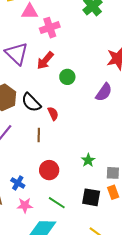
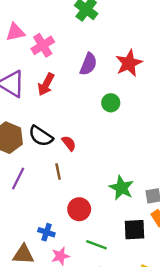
green circle: (67, 77) -> (111, 103), moved
purple semicircle: (104, 92) -> (88, 64), moved
green star: (88, 160) -> (121, 188), size x1.5

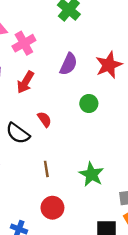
red semicircle: (69, 143) -> (44, 119), moved
brown line: (58, 172) -> (46, 169), moved
green star: (121, 188) -> (91, 174), moved

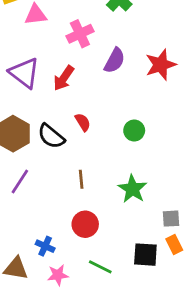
pink cross: (24, 43) -> (80, 34), moved
green circle: (89, 103) -> (134, 131), moved

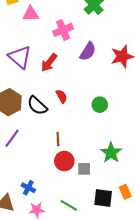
green star: (132, 189) -> (111, 153), moved
gray square: (171, 219) -> (84, 169), moved
red circle: (85, 224) -> (64, 161), moved

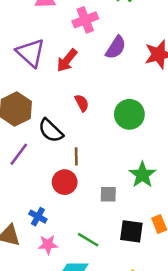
green circle: (100, 105) -> (129, 114), size x1.5
black semicircle: (37, 106) -> (51, 131), moved
red circle: (64, 161) -> (65, 182), moved

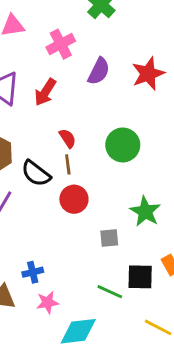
brown line: (76, 156) -> (68, 164), moved
red circle: (65, 182) -> (74, 199), moved
blue cross: (38, 217) -> (33, 272), turned -36
green line: (88, 240) -> (110, 292), moved

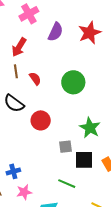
brown line: (68, 164) -> (16, 71), moved
black square: (140, 277) -> (84, 160), moved

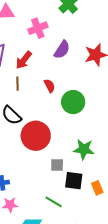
red semicircle: (35, 79) -> (50, 86), moved
red circle: (41, 120) -> (36, 136), size x1.5
green star: (90, 128) -> (84, 149), turned -30

